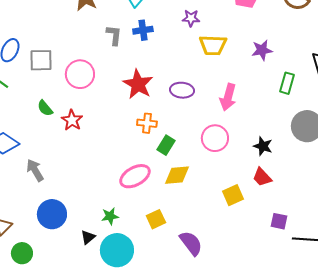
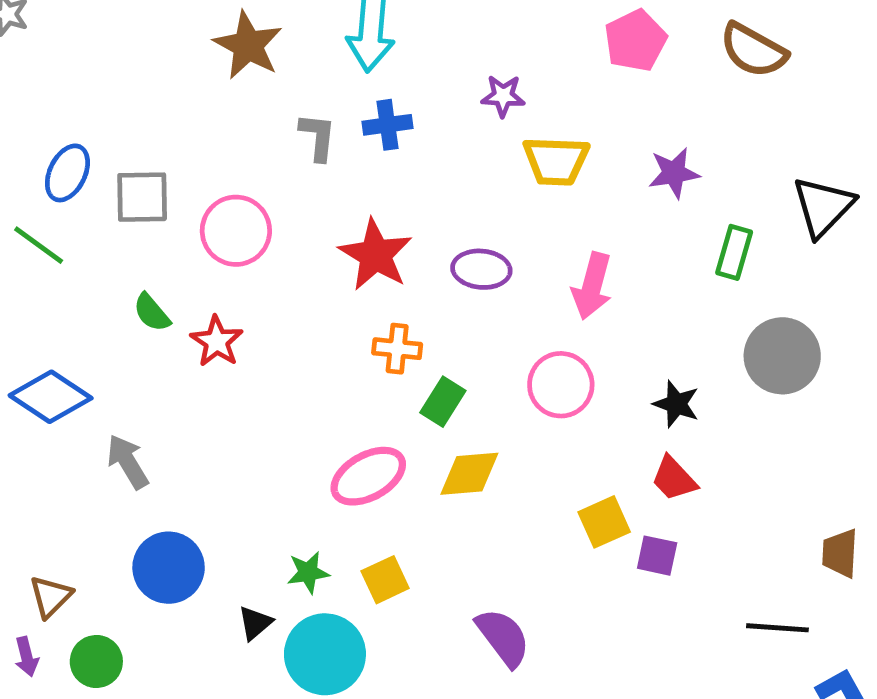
yellow square: (156, 219) -> (385, 580), moved
purple square: (279, 221) -> (657, 556), moved

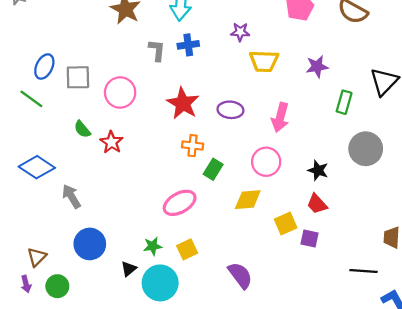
yellow diamond: (469, 474) -> (248, 200), moved

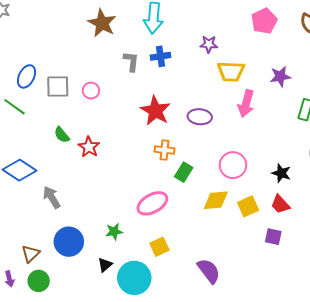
pink circle: (120, 92) -> (91, 91), moved, size x0.6
pink arrow: (280, 117) -> (246, 104), moved
yellow square: (286, 223) -> (248, 206), moved
green star: (153, 246) -> (114, 232), moved
brown triangle: (37, 257) -> (31, 254), moved

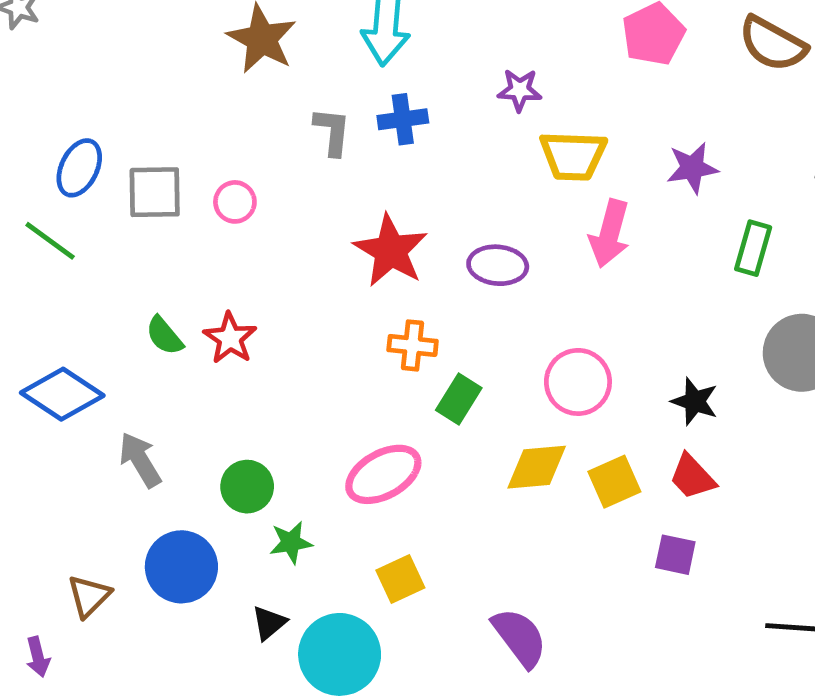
green semicircle: (62, 135) -> (164, 336), moved
green circle: (39, 281) -> (247, 487), moved

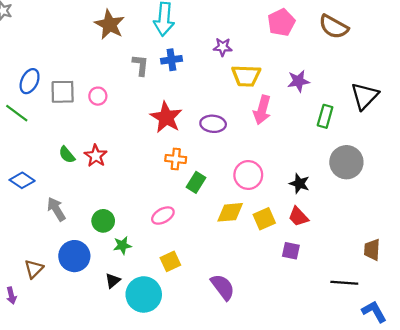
blue diamond: (62, 394) -> (22, 180), size x0.7
pink ellipse: (383, 474) -> (163, 216), size x0.7

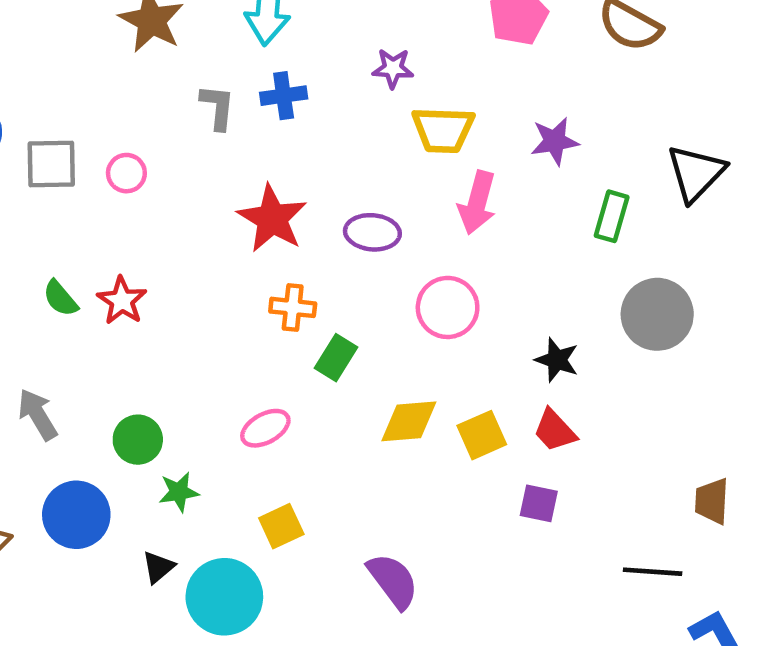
pink circle: (248, 175) -> (448, 307), moved

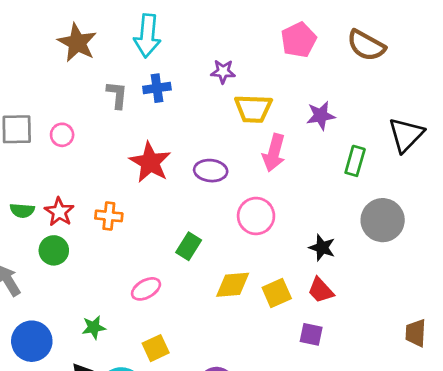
green semicircle: (60, 298) -> (22, 210), turned -45
orange cross: (293, 307) -> (109, 216), moved
green circle: (138, 440) -> (54, 250), moved

